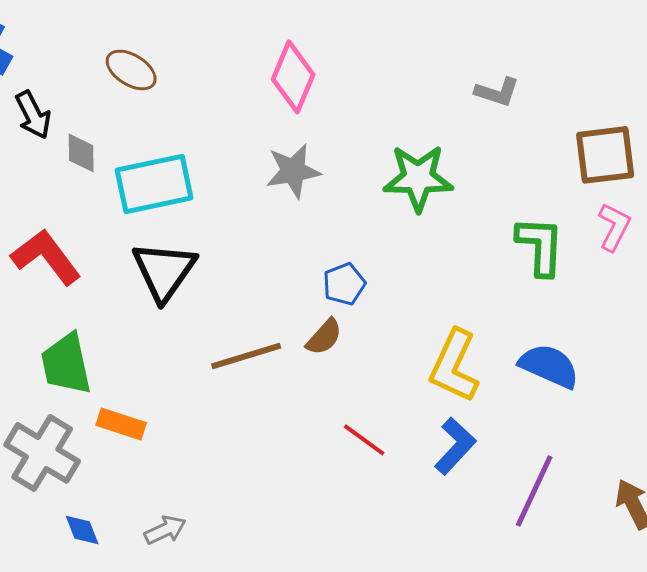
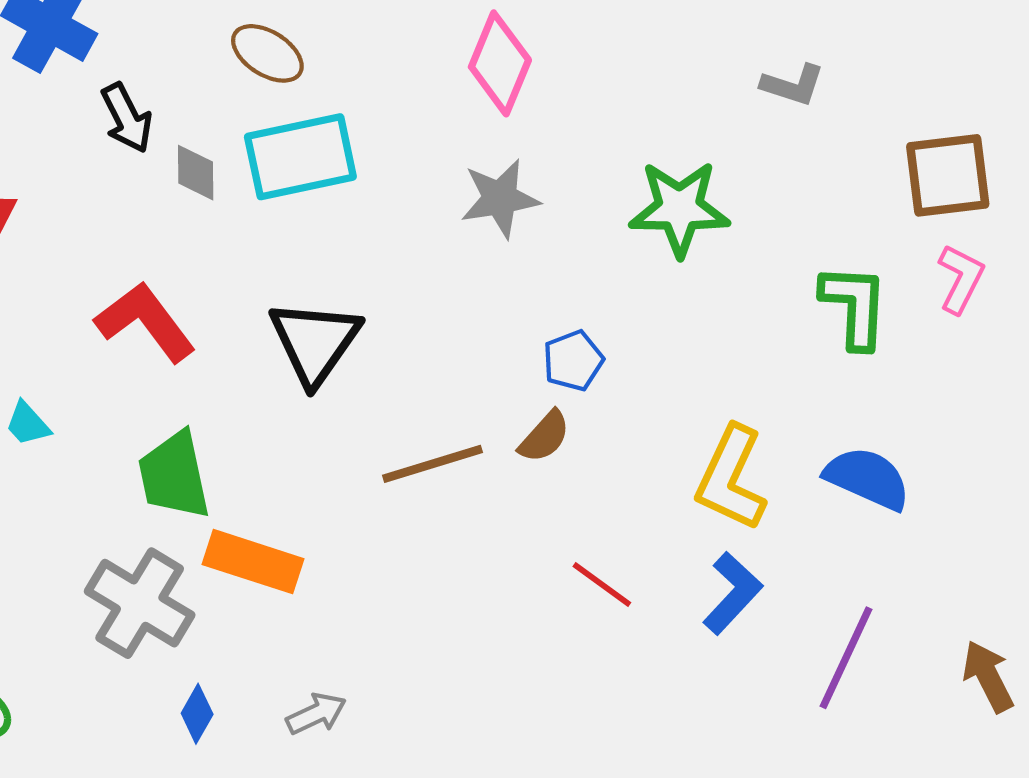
cyan rectangle: (154, 184) -> (300, 157), moved
orange rectangle: (121, 424) -> (253, 562), size x1.4
blue diamond: (82, 530) -> (197, 714), turned 51

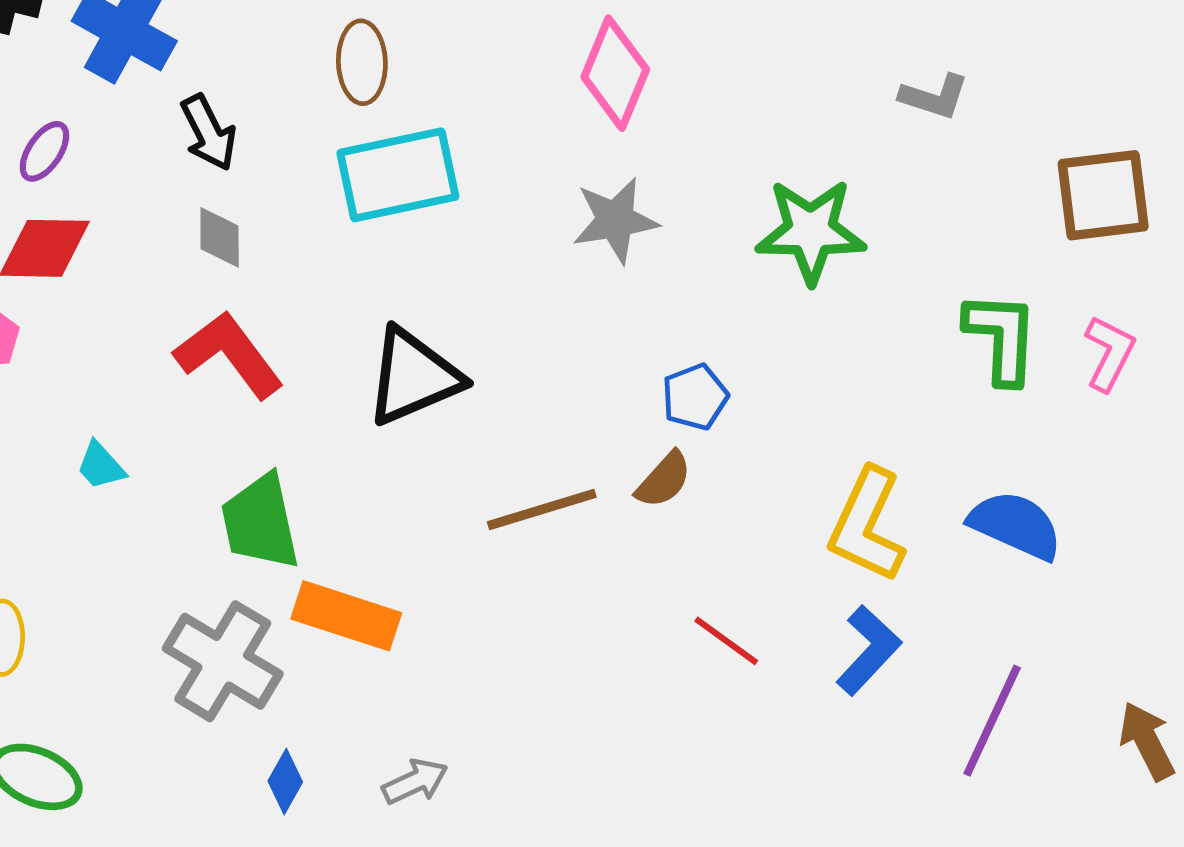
brown ellipse: (267, 53) -> (362, 62), turned 56
gray diamond: (196, 173) -> (220, 237), moved
pink L-shape: (961, 279) -> (1109, 353), moved
black triangle: (315, 342) -> (413, 377), turned 32

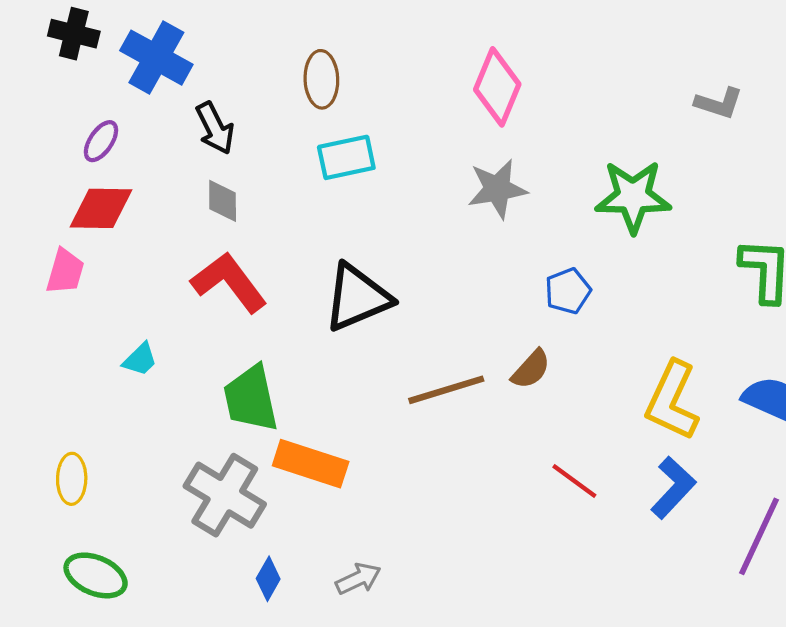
cyan rectangle: (398, 175) -> (346, 157), size x0.7
blue pentagon: (695, 397) -> (568, 291), moved
cyan trapezoid: (101, 466) -> (140, 359), turned -93

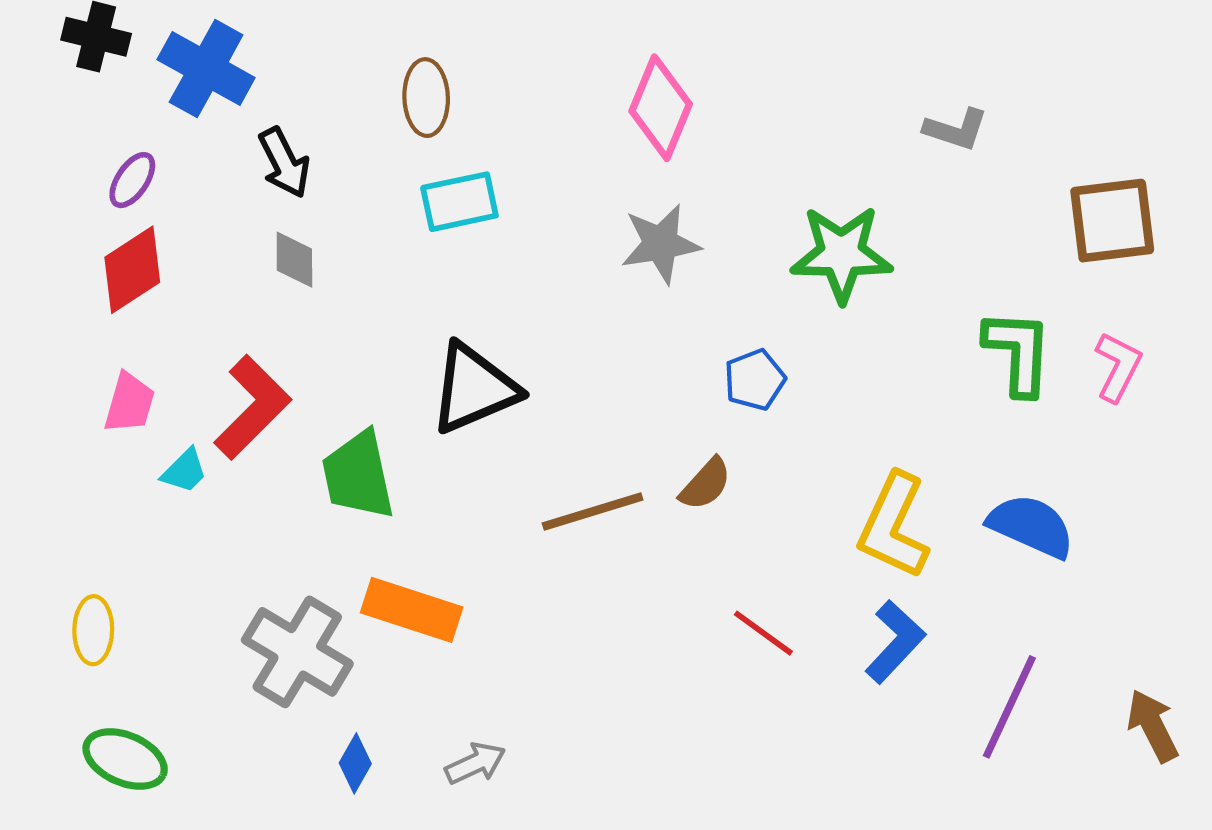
red diamond: (101, 208) -> (132, 270), turned -34
pink trapezoid: (65, 271) -> (129, 403), moved
red L-shape: (229, 282) -> (252, 407), moved, turned 82
green trapezoid: (251, 398) -> (358, 475), moved

